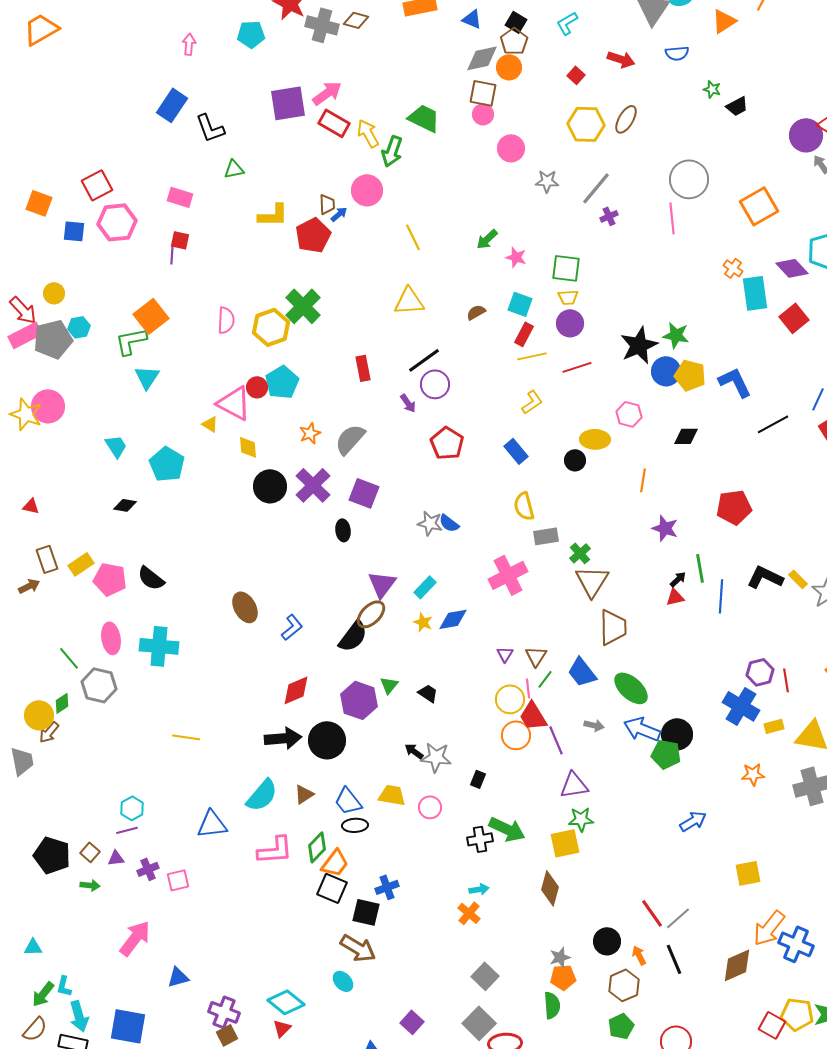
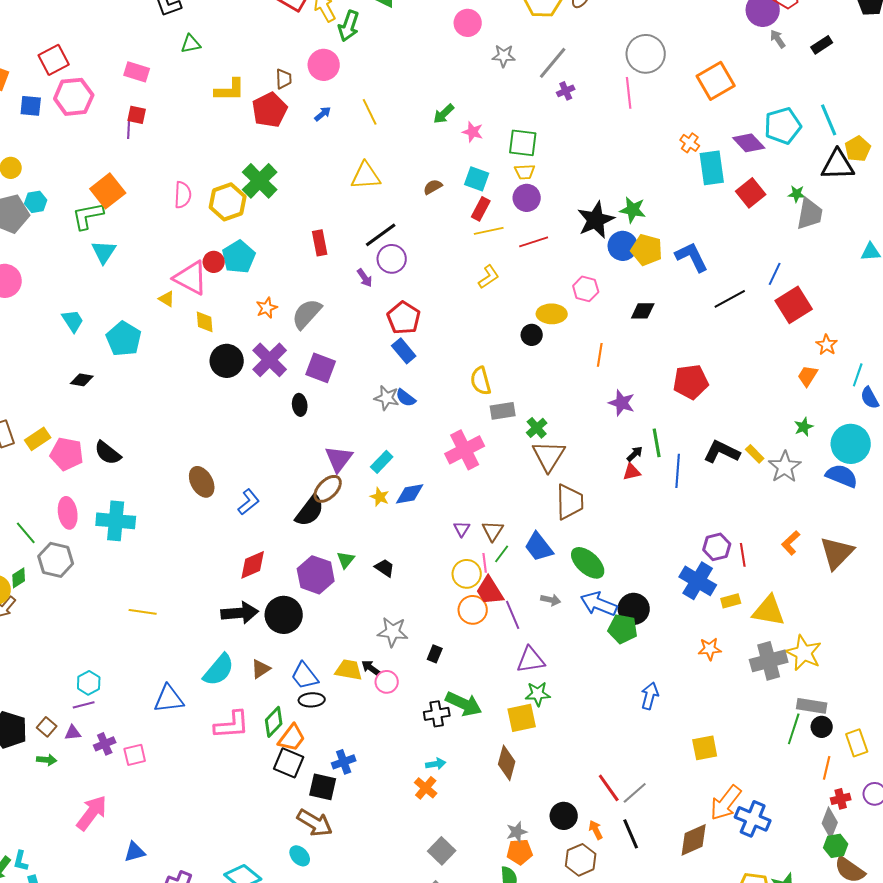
blue arrow: (339, 214) -> (323, 114), moved
blue rectangle: (516, 451) -> (404, 351), moved
black arrow: (414, 751) -> (371, 668), moved
blue arrow: (693, 821) -> (650, 696), turned -44

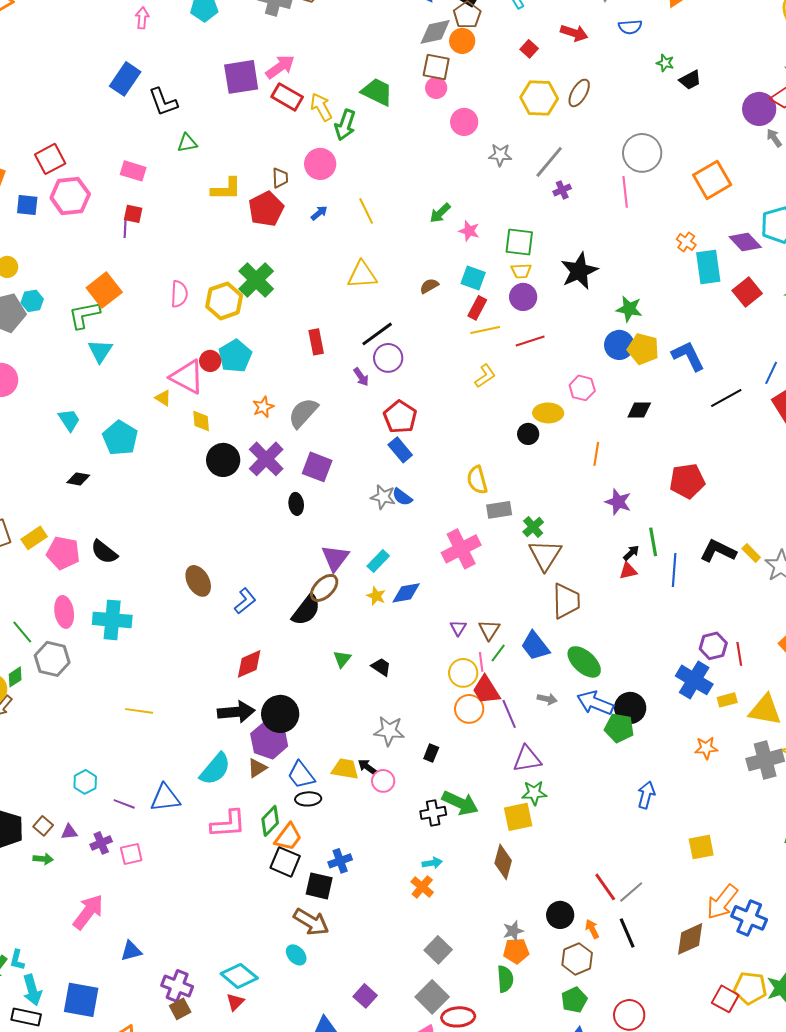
black star: (596, 220) -> (579, 271), moved
purple hexagon: (316, 575) -> (269, 740), moved
purple line: (84, 705) -> (124, 804), moved, turned 35

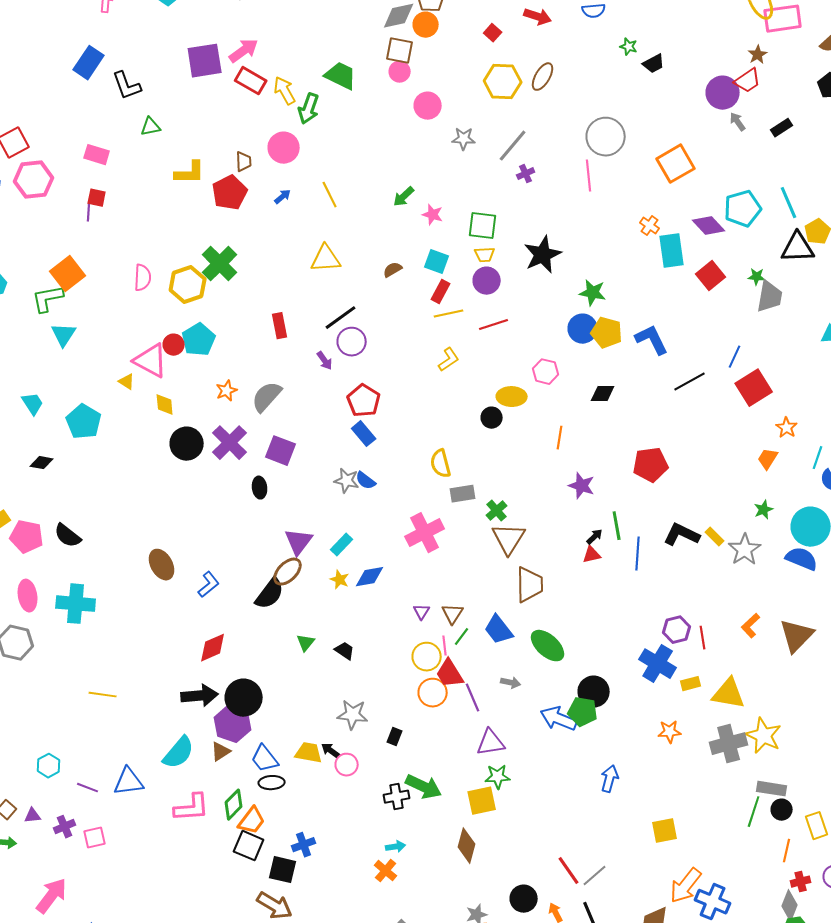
blue arrow: (595, 703) -> (559, 719), moved

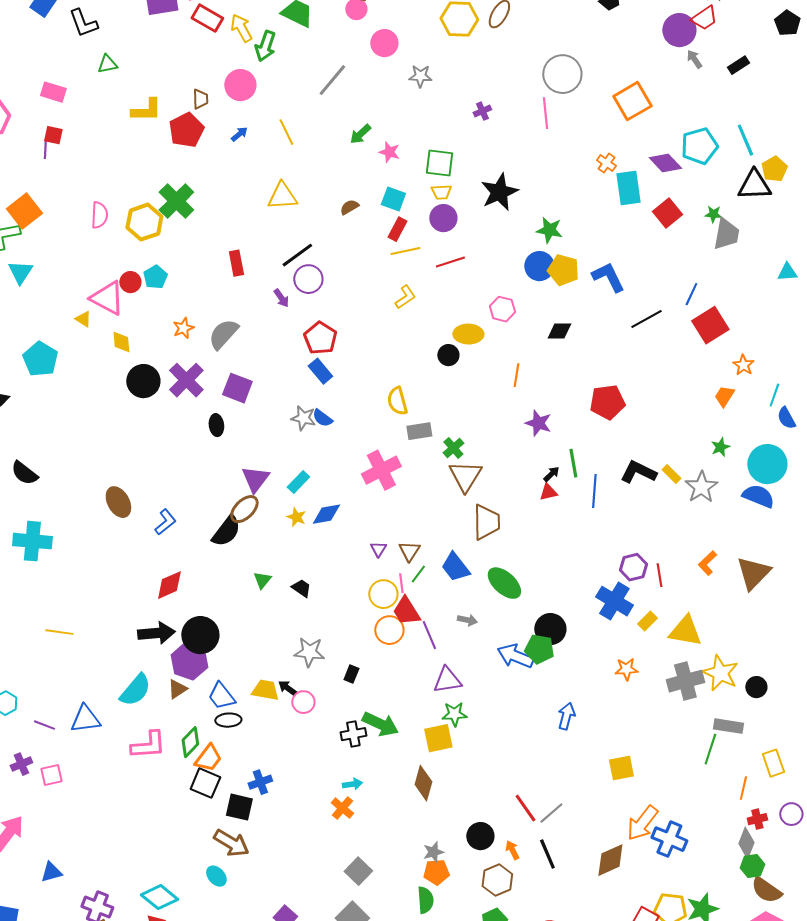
gray line: (513, 146) -> (332, 80), moved
cyan pentagon: (199, 340) -> (155, 277), size x0.7
yellow rectangle: (691, 684) -> (647, 621), turned -30
black circle: (782, 810) -> (756, 687), moved

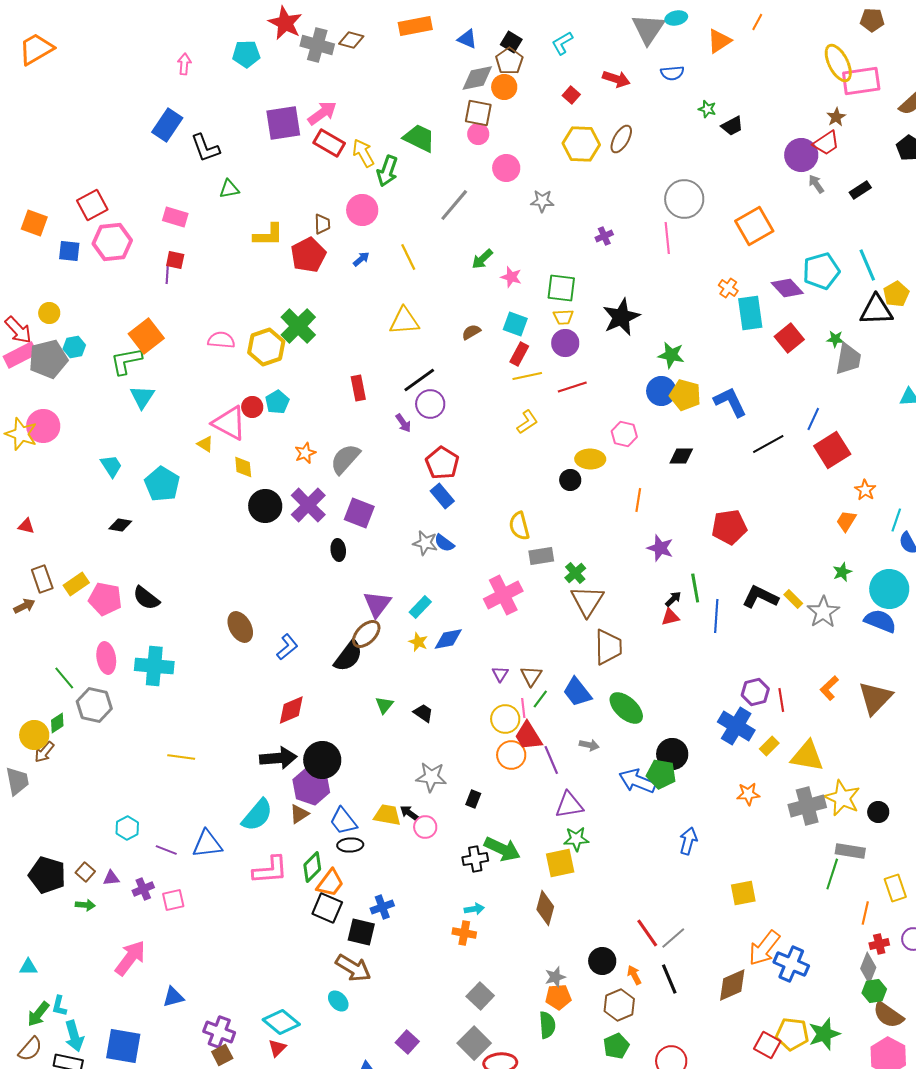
pink semicircle: (99, 215) -> (221, 340), turned -88
orange cross: (342, 808) -> (464, 933), turned -30

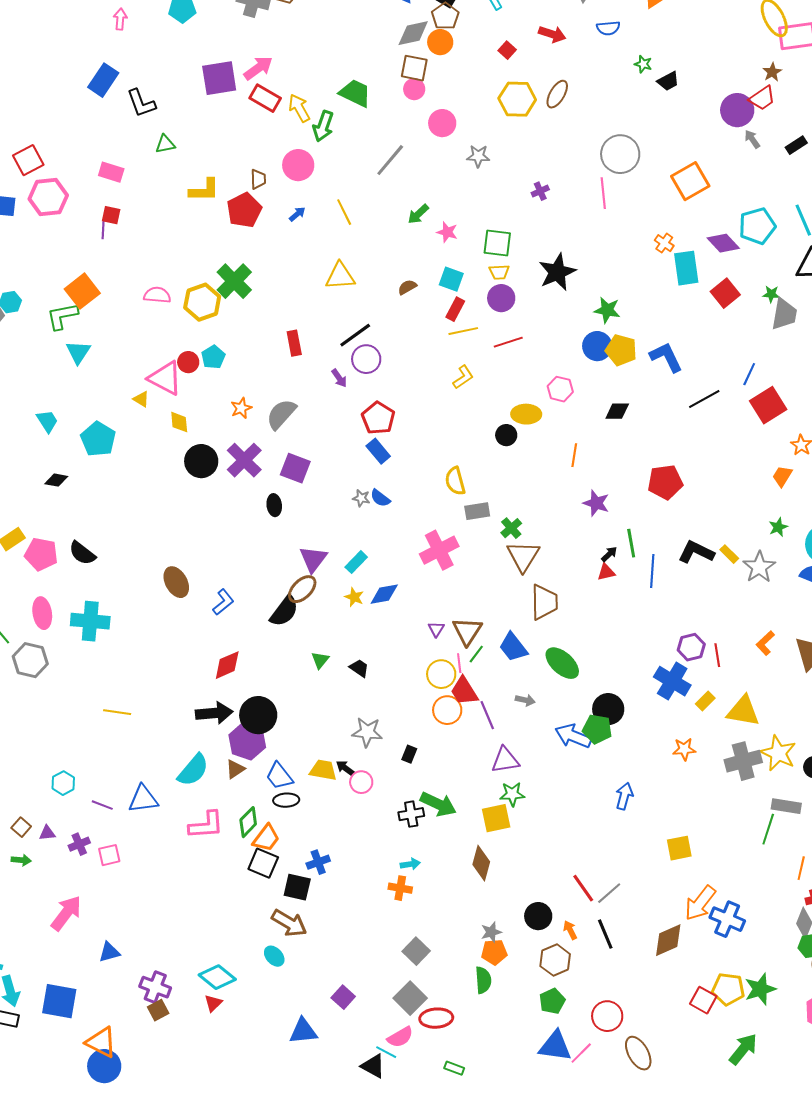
gray star: (425, 543) -> (361, 498), size x0.7
brown triangle: (531, 676) -> (467, 631), size x1.4

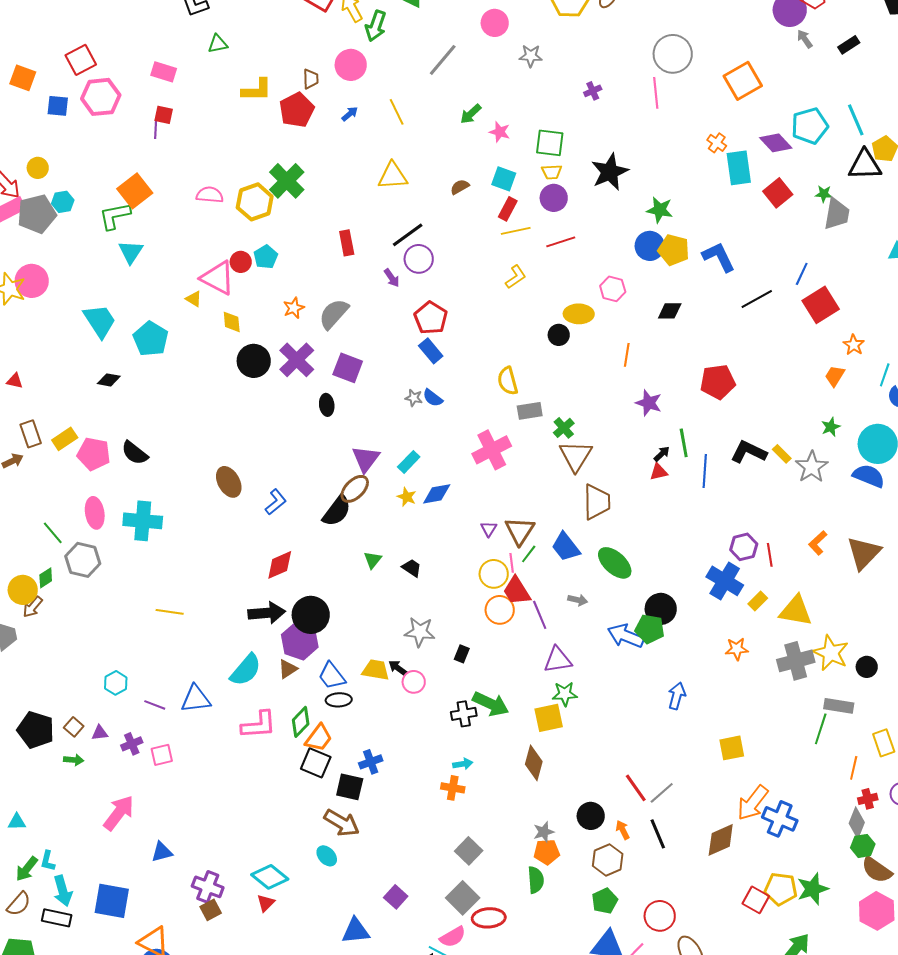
cyan trapezoid: (47, 421) -> (100, 321), size x1.5

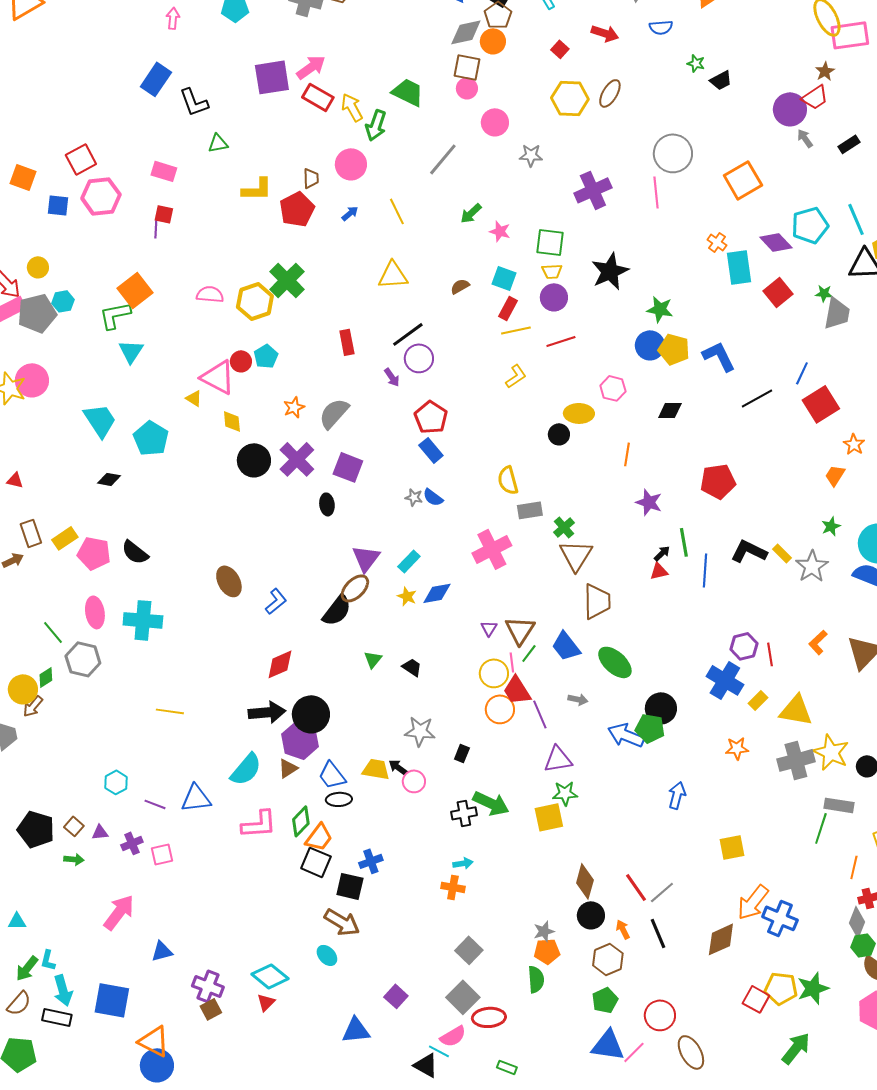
purple cross: (593, 91) -> (593, 190), size x2.0
brown diamond: (534, 763) -> (585, 881), moved

